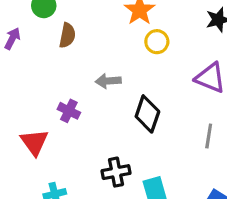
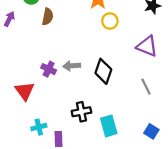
gray arrow: (108, 81) -> (72, 66), moved
gray line: (209, 136) -> (146, 87), turned -35

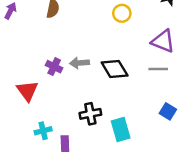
black diamond: (103, 71) -> (115, 69), turned -50
gray line: (146, 87) -> (158, 69), moved, turned -63
blue square: (151, 131) -> (168, 111), moved

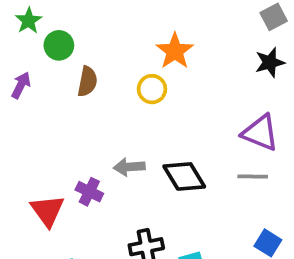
yellow circle: (122, 13) -> (152, 89), moved
purple cross: (54, 67) -> (89, 192), moved

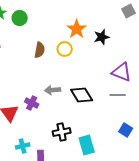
green circle: (59, 45) -> (20, 18), moved
black star: (270, 62) -> (102, 37), moved
brown semicircle: (87, 81) -> (40, 50), moved

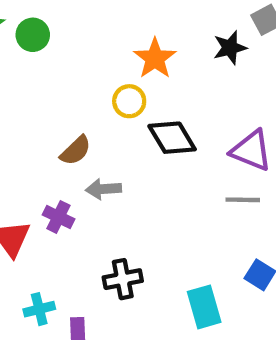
black star: (102, 37) -> (230, 48), moved
brown semicircle: (40, 50) -> (76, 151), moved, turned 35
black diamond: (82, 95) -> (172, 138), moved
cyan rectangle: (87, 145) -> (204, 307), moved

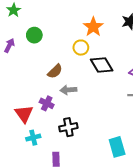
green circle: (33, 35) -> (34, 35), moved
black cross: (123, 279) -> (68, 127), moved
cyan cross: (39, 309) -> (33, 138), moved

